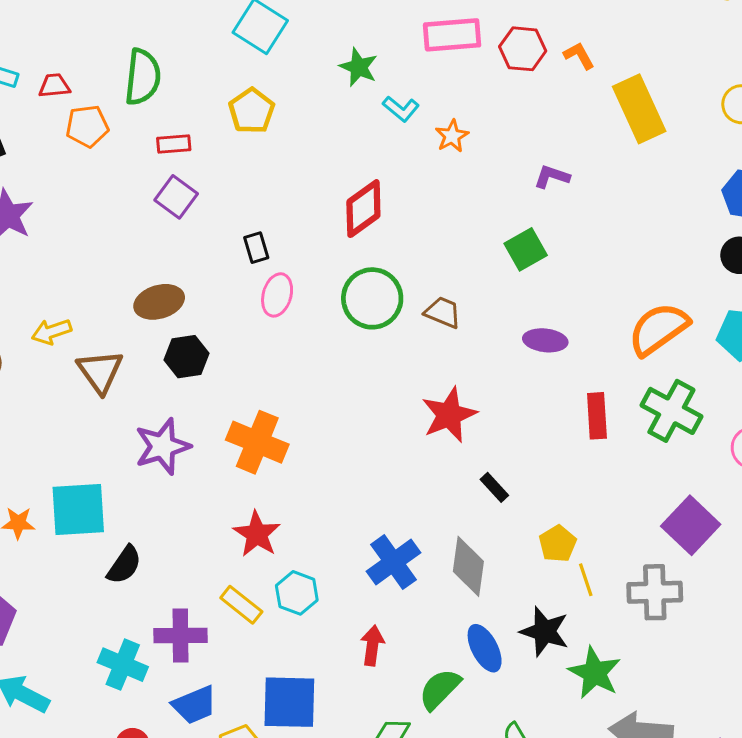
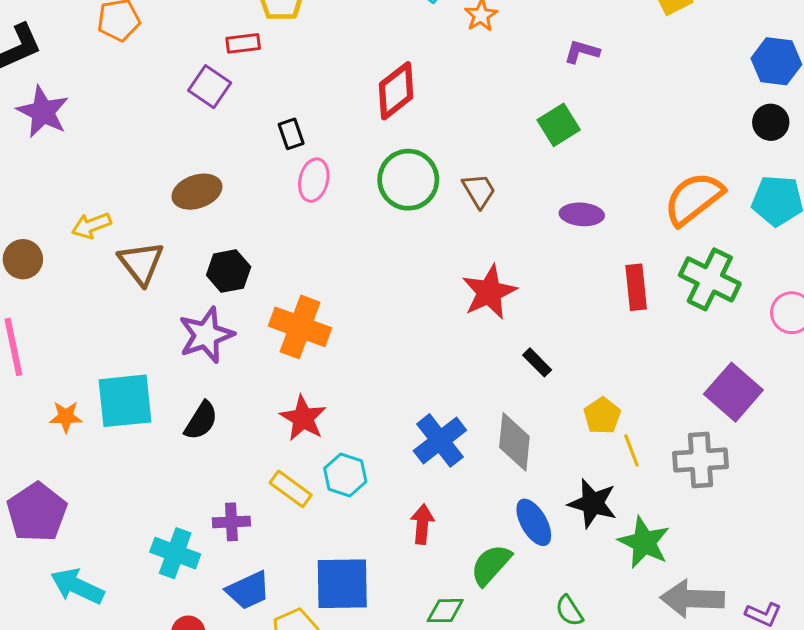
red rectangle: (174, 144) -> (243, 43), moved
brown trapezoid: (443, 312) -> (479, 191), turned 39
black hexagon: (187, 357) -> (229, 271), moved
black semicircle: (124, 565) -> (201, 421), moved
purple cross: (180, 636) -> (231, 522), size x0.7

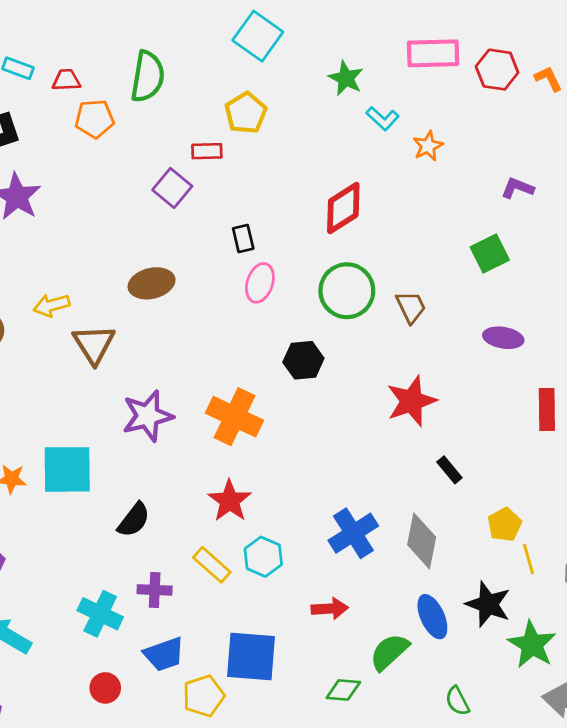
black hexagon: (229, 271) -> (303, 360), moved
black semicircle: (201, 421) -> (134, 520), moved
red arrow: (422, 524) -> (330, 609), turned 76

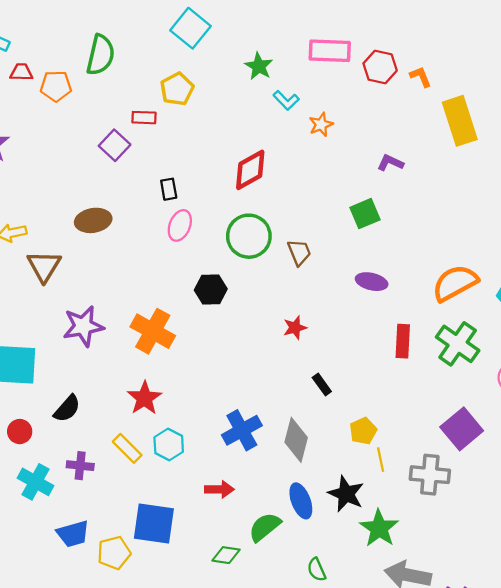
red trapezoid: (66, 80) -> (21, 72), moved
red star: (411, 401) -> (295, 328), size x0.6
blue trapezoid: (164, 654) -> (73, 534), moved
red circle: (105, 688) -> (20, 432), moved

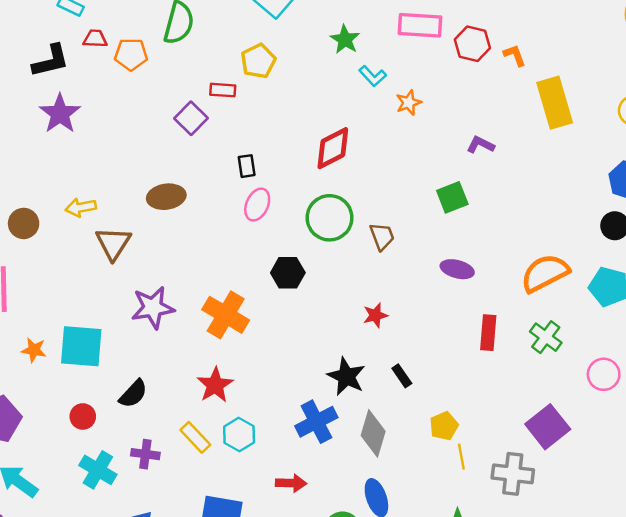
green cross: (458, 344) -> (546, 337), size x0.7
black star: (346, 494) -> (346, 376), moved

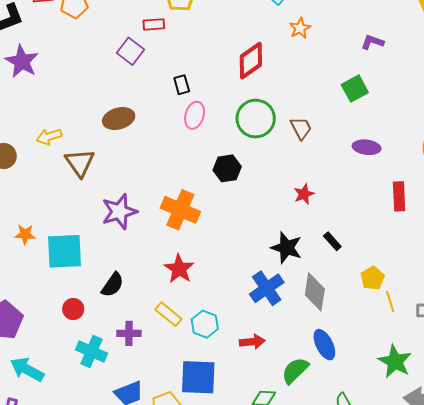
orange star: (409, 103) -> (300, 28), moved
orange star: (34, 350) -> (25, 234), moved
cyan hexagon: (239, 434) -> (205, 324), moved

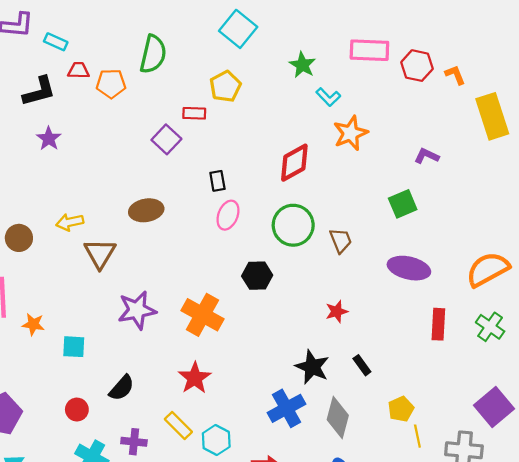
orange star: (300, 28) -> (351, 133), size x1.5
purple star: (22, 61) -> (49, 139), size x0.7
purple ellipse: (367, 147) -> (409, 268), size x1.4
cyan square: (65, 251) -> (74, 347), size x0.6

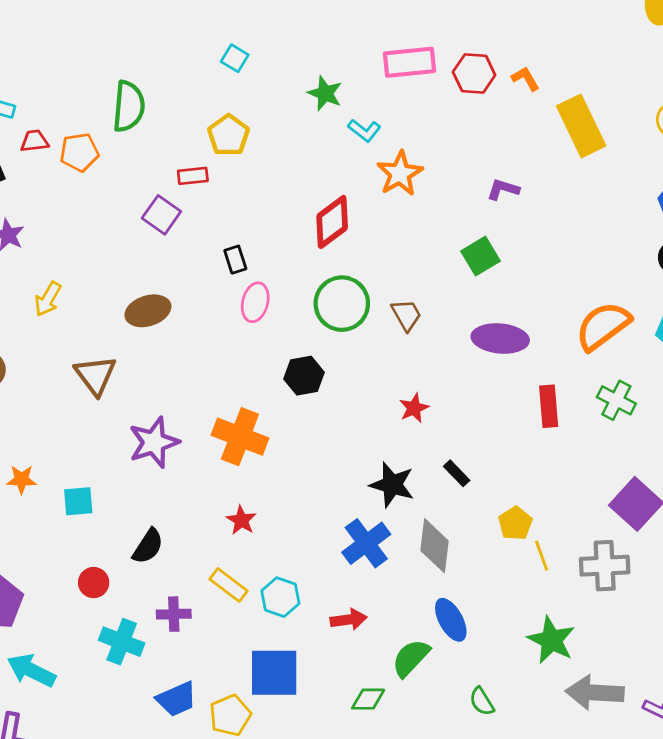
cyan square: (238, 29) -> (235, 58), size x0.6
yellow arrow: (70, 222) -> (48, 299), moved, turned -40
red star: (195, 378) -> (241, 520), size x0.7

